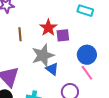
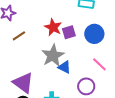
brown line: (20, 34) -> (19, 36), moved, turned 72
blue circle: (87, 55) -> (94, 34), moved

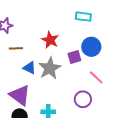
purple square: (69, 32) -> (74, 57), moved
brown line: (19, 36) -> (16, 48), turned 32
blue triangle: (64, 67) -> (29, 68), moved

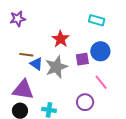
brown line: (16, 48) -> (26, 55), moved
purple triangle: (20, 95) -> (23, 90), turned -35

